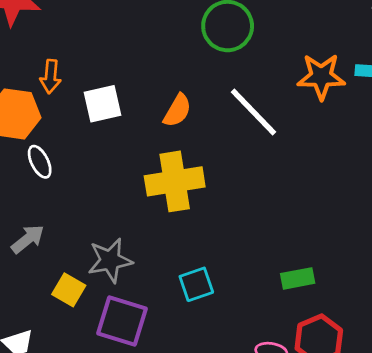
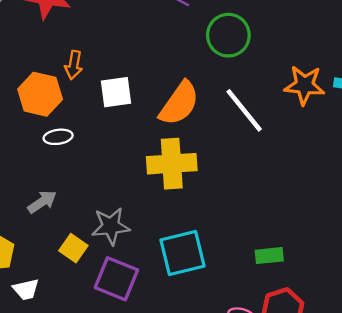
orange semicircle: (177, 111) -> (179, 103), size x1.6
white ellipse: (40, 162) -> (58, 137), turned -76
cyan square: (196, 284) -> (182, 253), size x1.6

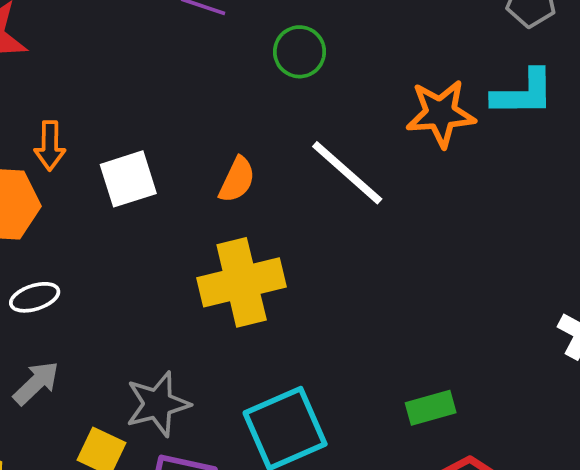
green circle: (228, 35) -> (300, 52), size x0.7
orange semicircle: (179, 103) -> (237, 180), size x0.6
white ellipse: (58, 137) -> (35, 297), moved

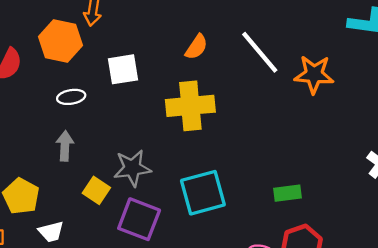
orange star: (441, 113) -> (314, 74), moved
white square: (128, 179) -> (123, 69), moved
gray arrow: (36, 383) -> (65, 146), turned -52

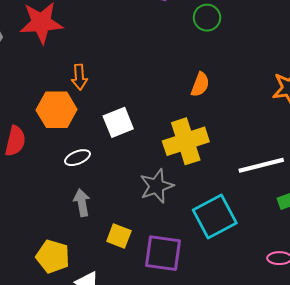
orange semicircle: (196, 47) -> (200, 85), moved
white line: (260, 52) -> (261, 165), moved, turned -51
gray star: (132, 168) -> (157, 186), moved

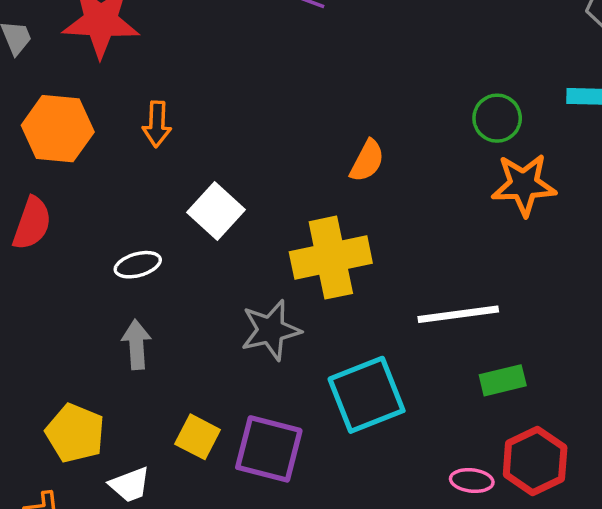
green circle: (207, 18) -> (497, 118), moved
orange hexagon: (57, 110) -> (58, 129), moved
white square: (118, 122) -> (216, 211), turned -32
yellow square: (119, 236) -> (198, 437), moved

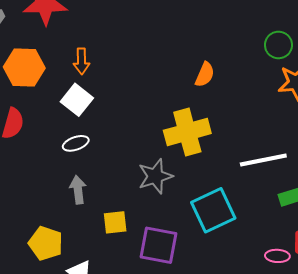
white square: (216, 211) -> (77, 100), moved
yellow square: (198, 437) -> (115, 222), moved, turned -30

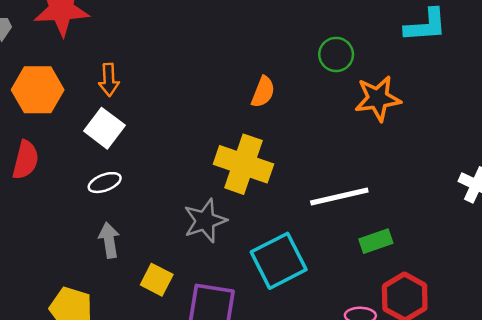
green circle: (278, 45) -> (336, 54), moved
yellow cross: (187, 132) -> (243, 164), turned 36
yellow square: (115, 222) -> (157, 280), turned 35

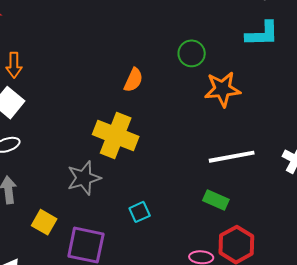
white line: (339, 196) -> (232, 157), moved
green rectangle: (376, 241) -> (216, 200), turned 40
cyan square: (279, 261) -> (140, 212), size x0.5

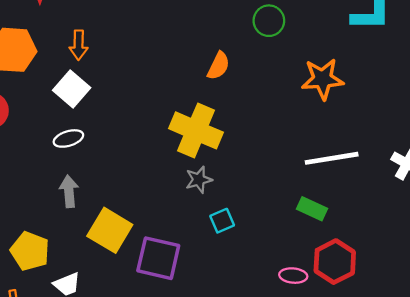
green circle: (192, 53) -> (269, 21), moved
gray star: (84, 178) -> (199, 180), moved, size x0.7
yellow square: (44, 222) -> (110, 230), size x1.5

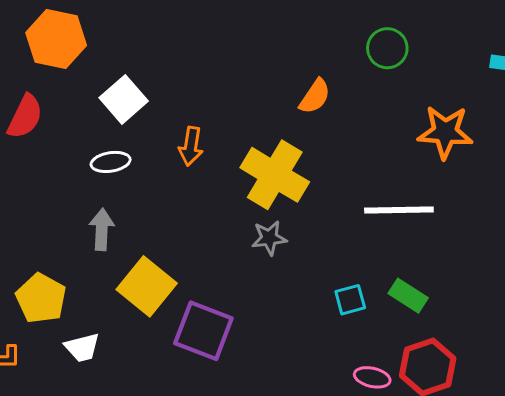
orange arrow: (79, 45) -> (191, 146), moved
white line: (332, 158) -> (399, 210), moved
cyan square: (222, 221) -> (350, 300), moved

